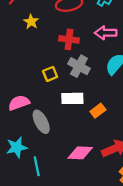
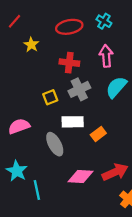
pink arrow: (106, 33) -> (106, 56), turned 85
gray cross: (79, 66) -> (79, 89), turned 35
gray ellipse: (41, 122) -> (55, 144), moved
cyan star: (17, 147) -> (17, 171), turned -30

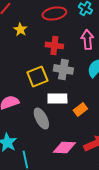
gray cross: (79, 89) -> (63, 69), turned 36
yellow square: (50, 97) -> (37, 76), size x1.5

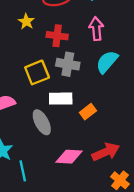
yellow star: (20, 29) -> (26, 22), moved

